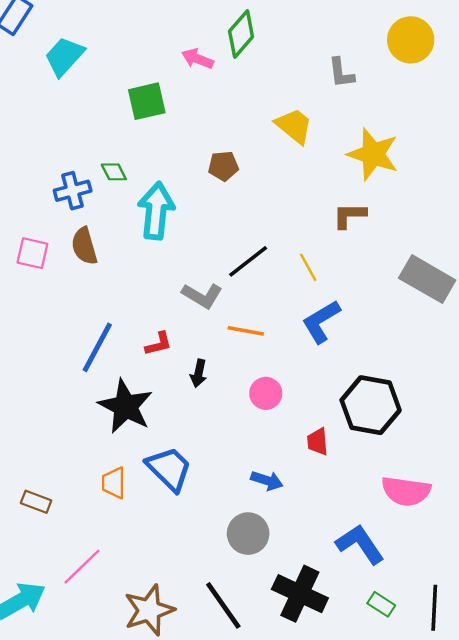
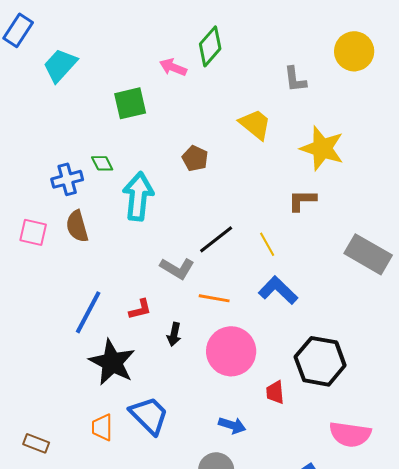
brown pentagon: (223, 166) -> (195, 158), turned 30
blue L-shape: (321, 321) -> (278, 290), turned 75
pink circle: (266, 393) -> (231, 351), size x1.8

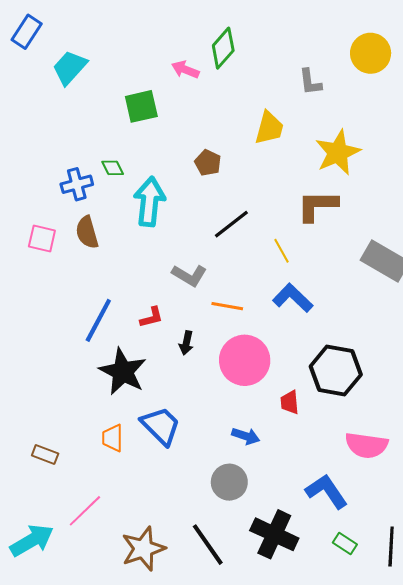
yellow trapezoid: (255, 124) -> (269, 128), turned 66
yellow star: (322, 148) -> (338, 153), turned 30
brown L-shape: (302, 200) -> (317, 206), size x1.4
black line: (216, 239) -> (231, 224), moved

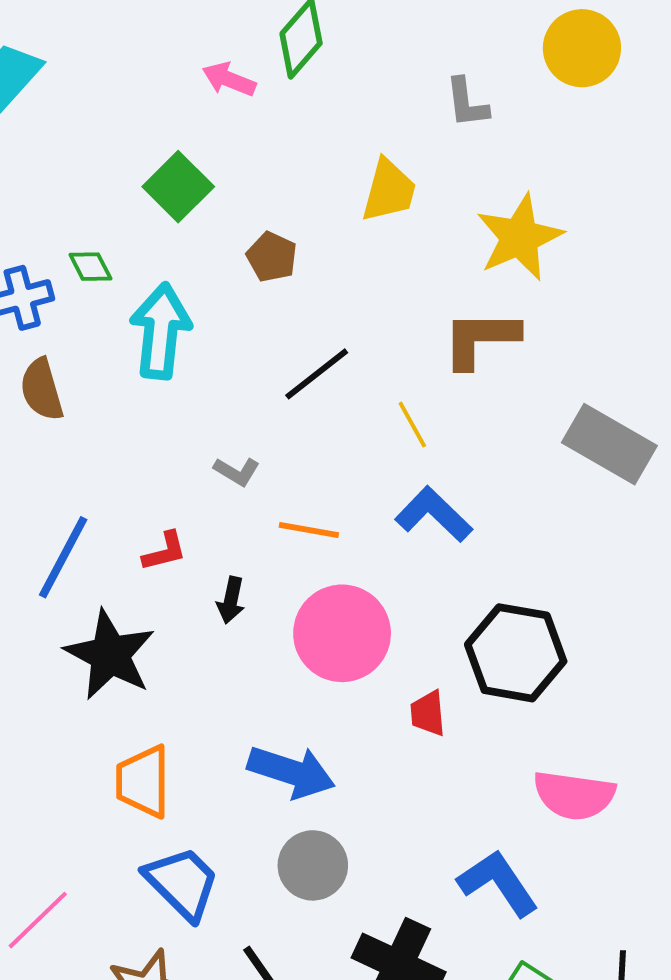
green square: (141, 106) -> (178, 187), moved, turned -32
gray L-shape: (189, 275) -> (237, 471), size x0.7
blue trapezoid: (161, 426) -> (182, 883), moved
blue arrow: (246, 436) -> (291, 772), moved, size x1.6
orange trapezoid: (113, 438) -> (143, 782), moved, size x1.4

